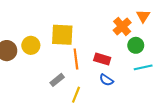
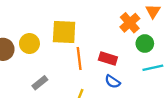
gray rectangle: (57, 80) -> (40, 83), moved

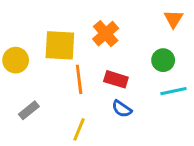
orange cross: (130, 23) -> (106, 34), moved

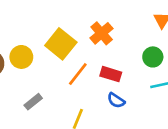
yellow square: (60, 45) -> (61, 44), turned 36
orange line: (79, 79) -> (78, 74), turned 45

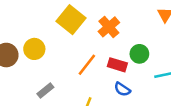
yellow square: (61, 44) -> (71, 20), moved
green circle: (153, 57) -> (139, 54), moved

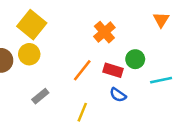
yellow square: (71, 20) -> (32, 25), moved

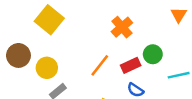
yellow circle: (29, 54) -> (47, 68), moved
red rectangle: (113, 70) -> (131, 65), turned -42

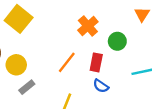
green circle: (153, 54) -> (117, 41), moved
red rectangle: (131, 65) -> (96, 62), turned -54

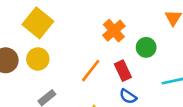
red rectangle: (96, 62) -> (123, 71), turned -36
yellow circle: (16, 65) -> (38, 59), moved

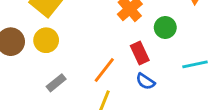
orange line: (91, 71) -> (104, 70), moved

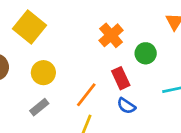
yellow circle: (46, 40) -> (43, 73), moved

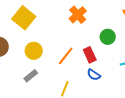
orange cross: (111, 35) -> (78, 15), moved
orange line: (86, 95) -> (66, 56), moved

